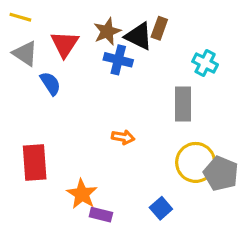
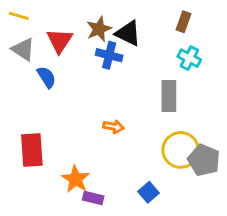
brown rectangle: (159, 28) -> (183, 22), moved

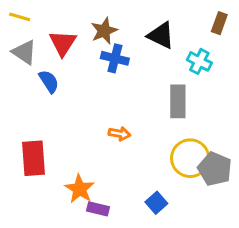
brown rectangle: (183, 22) -> (219, 23), moved
black triangle: (128, 33) -> (161, 35), moved

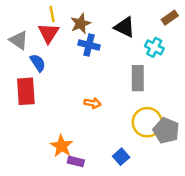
yellow line: (20, 17) -> (52, 14), moved, turned 63
brown rectangle: (219, 23) -> (170, 18), turned 35
red rectangle: (33, 158) -> (26, 91), moved

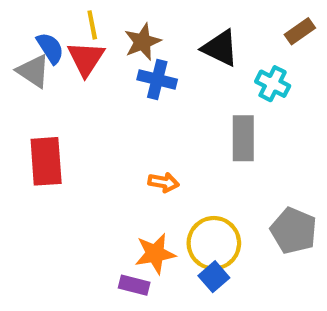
blue semicircle: (38, 63) -> (50, 48), moved
yellow circle: (147, 122) -> (214, 243), moved
orange star: (62, 146) -> (155, 254), moved, turned 30

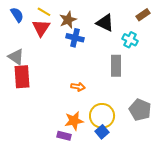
yellow line: (92, 25) -> (44, 12), turned -48
blue semicircle: (50, 48) -> (17, 15), moved
gray triangle: (33, 71) -> (16, 57), moved

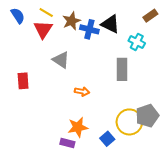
blue cross: (75, 38) -> (89, 29), moved
gray triangle: (16, 57) -> (61, 60), moved
red rectangle: (22, 77) -> (23, 81), size x0.7
gray pentagon: (140, 110) -> (147, 116), turned 30
yellow circle: (102, 116) -> (129, 122), moved

